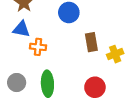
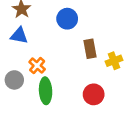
orange cross: (38, 47) -> (37, 66), moved, turned 35
gray circle: (17, 83) -> (14, 80), moved

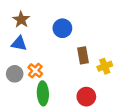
gray circle: (14, 80) -> (15, 74), moved

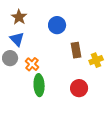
blue triangle: (19, 43) -> (17, 39), turned 35
gray circle: (15, 74) -> (10, 58), moved

